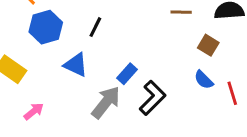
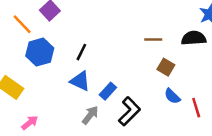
brown square: (208, 45) -> (166, 67), moved
blue triangle: (76, 65) -> (80, 81), moved
gray arrow: (106, 102) -> (90, 115), size x0.7

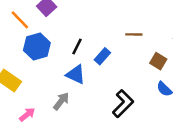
brown line: (153, 39) -> (134, 34), moved
blue rectangle: (108, 91) -> (102, 56), moved
gray arrow: (90, 115) -> (61, 101), moved

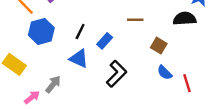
gray arrow: (61, 101) -> (53, 84), moved
black L-shape: (123, 104) -> (116, 74), moved

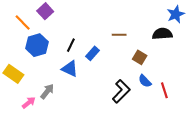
black L-shape: (116, 74) -> (121, 91), moved

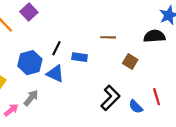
blue hexagon: (37, 45) -> (30, 63), moved
blue rectangle: (92, 53) -> (80, 57), turned 56
blue semicircle: (145, 81) -> (136, 107), moved

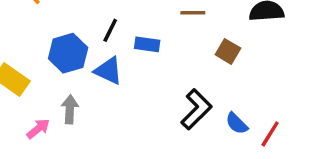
red line: (157, 97) -> (270, 134), moved, turned 49
gray arrow: (31, 98) -> (70, 109), turned -35

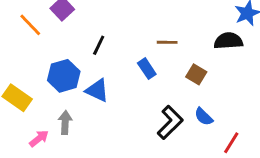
black line: (110, 30) -> (99, 45), moved
blue rectangle: (147, 44) -> (147, 69), moved, turned 48
blue semicircle: (237, 123) -> (204, 117), moved

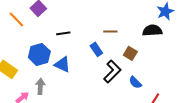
black line: (99, 45) -> (63, 33), turned 56
black L-shape: (170, 122) -> (112, 71), moved

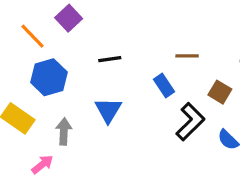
blue hexagon: (39, 54) -> (49, 77), moved
blue triangle: (62, 64) -> (108, 110), turned 36
gray arrow: (40, 86) -> (64, 131), moved

